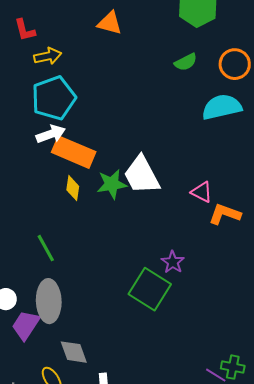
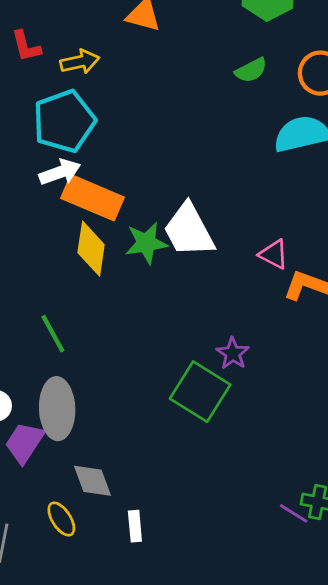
red L-shape: (25, 30) -> (26, 46), moved
yellow arrow: (48, 56) -> (80, 62), moved
yellow diamond: (73, 188) -> (91, 249), size x1.5

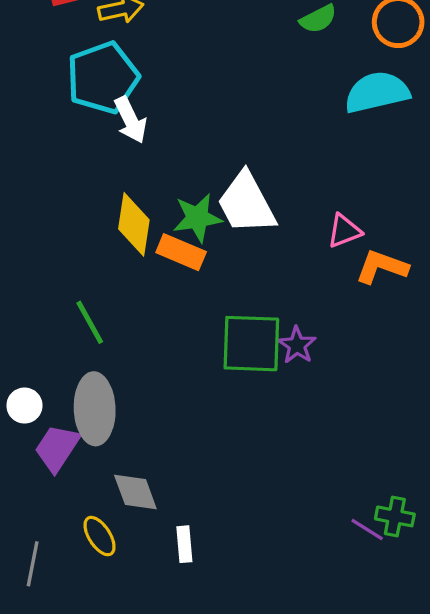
white arrow: (60, 172) -> (131, 120), moved, turned 84
orange rectangle: (93, 198) -> (181, 252), moved, size x0.7
pink triangle: (274, 254) -> (344, 231), turned -48
green square: (200, 392) -> (251, 344), moved, turned -30

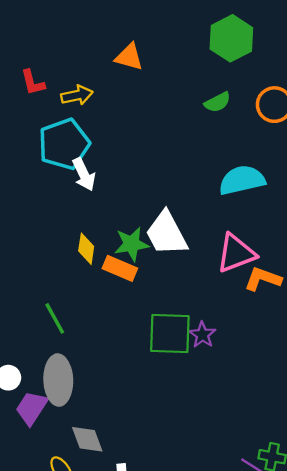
cyan semicircle: (377, 92) -> (242, 180), moved
yellow diamond: (134, 224) -> (86, 249), size x0.7
pink triangle: (344, 231) -> (236, 253), size x1.6

